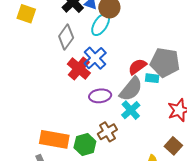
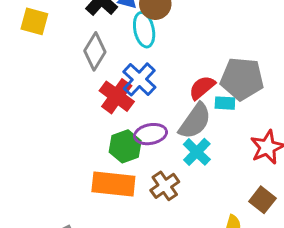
cyan ellipse: (101, 25) -> (144, 30), turned -40
orange rectangle: (54, 139) -> (113, 184), moved
green hexagon: (85, 145) -> (125, 146), moved

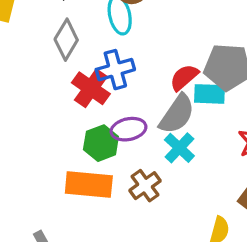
blue cross: (139, 79) -> (115, 70), turned 32
cyan rectangle: (225, 103) -> (209, 94), size x1.4

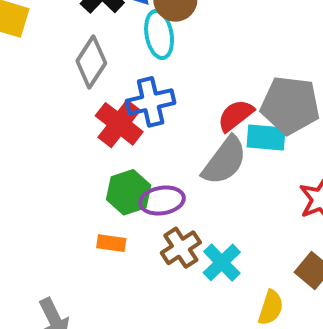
purple ellipse: (129, 129) -> (162, 201), moved
cyan cross: (179, 148) -> (222, 262), moved
orange rectangle: (89, 184) -> (111, 243), size x0.5

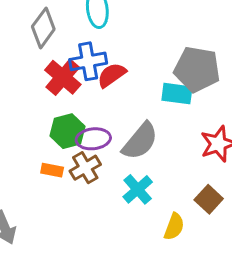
red semicircle: (236, 116) -> (112, 75), moved
gray semicircle: (225, 161) -> (140, 141), moved
brown cross: (181, 248) -> (85, 168), moved

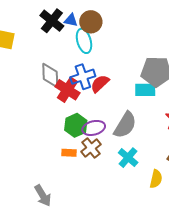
gray diamond: (43, 28) -> (50, 75), moved, turned -30

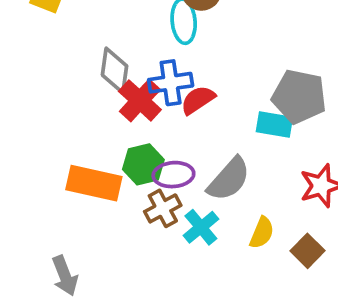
orange rectangle: (69, 153) -> (94, 183), moved, size x2.0
cyan cross: (128, 158) -> (201, 227), moved
yellow semicircle: (156, 179) -> (262, 233), moved

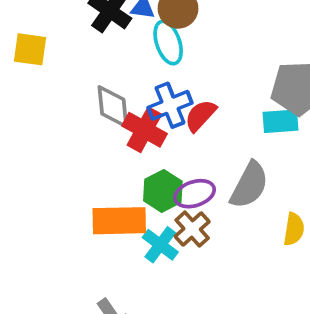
cyan cross: (201, 227) -> (160, 245), moved

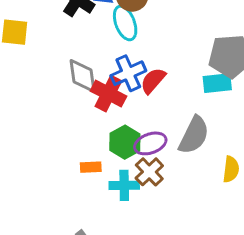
orange rectangle: (119, 221) -> (91, 167), size x0.5
cyan cross: (160, 245) -> (124, 185), turned -36

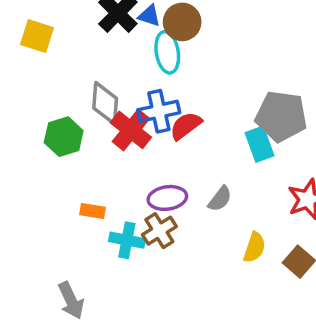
cyan rectangle: (217, 83) -> (260, 144), turned 64
gray semicircle: (194, 135) -> (220, 199), size x0.6
green hexagon: (125, 142) -> (64, 137), moved

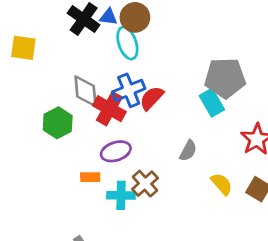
purple ellipse: (167, 198) -> (116, 151), moved
yellow semicircle: (254, 247) -> (222, 184), turned -50

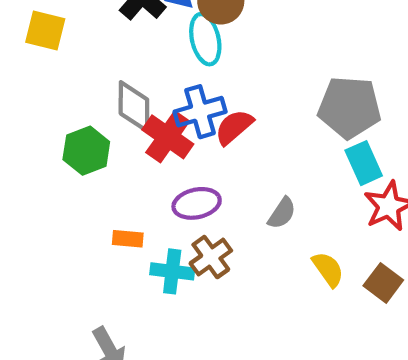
cyan rectangle: (212, 103) -> (364, 163), moved
purple ellipse: (116, 151) -> (197, 203), moved

